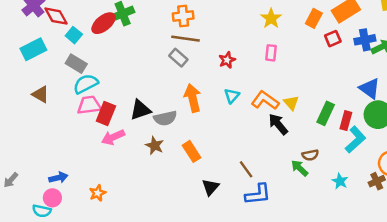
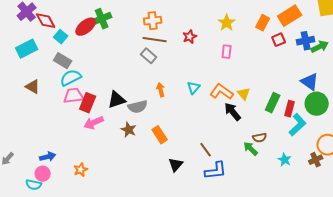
red star: (227, 60) -> (190, 37), moved
orange arrow: (193, 98) -> (161, 90), size x0.6

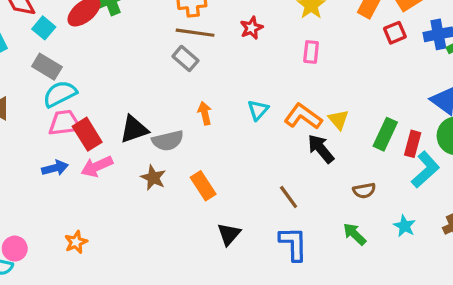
red rectangle: (88, 103) -> (87, 134), turned -54
green arrow: (251, 149) -> (355, 234), moved
brown line: (206, 150) -> (289, 197), moved
blue arrow: (48, 157) -> (55, 168), moved
blue L-shape: (216, 171) -> (293, 244), turned -85

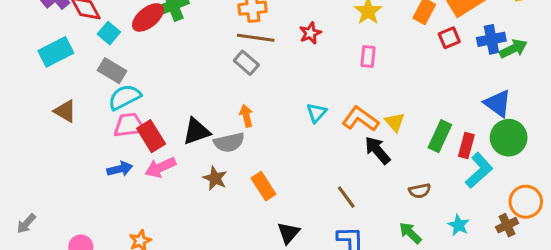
orange arrow: (205, 113) -> (246, 116), moved

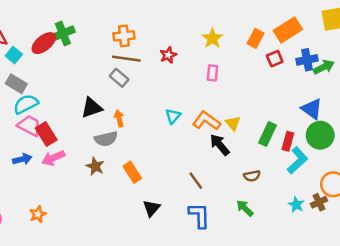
pink trapezoid: (129, 125) -> (29, 126), turned 35
black triangle: (196, 131) -> (92, 108), moved
cyan star: (459, 225) -> (296, 205), moved

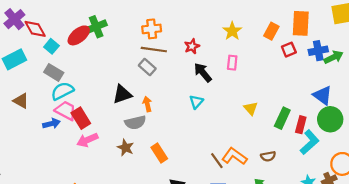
orange rectangle: (288, 30) -> (301, 23), turned -55
orange L-shape: (206, 121) -> (234, 156), moved
black arrow: (220, 145) -> (203, 72), moved
blue arrow: (22, 159) -> (51, 124), moved

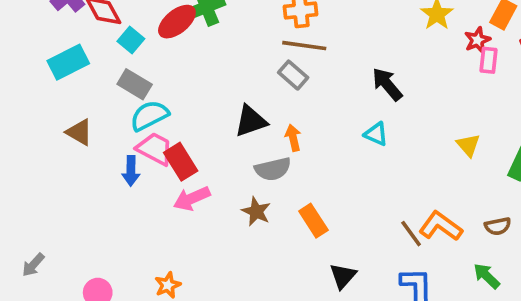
red star: (192, 46) -> (477, 40), moved
pink rectangle: (232, 63) -> (489, 60), moved
cyan triangle: (196, 102) -> (376, 134), turned -48
blue arrow: (51, 124) -> (131, 171), turned 105

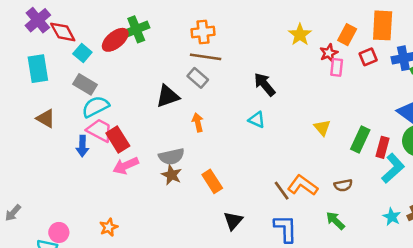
cyan rectangle: (68, 62) -> (38, 69), turned -72
black triangle: (251, 121) -> (168, 96), moved
gray semicircle: (273, 169) -> (172, 156), moved

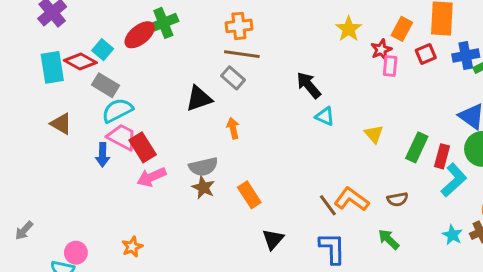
red diamond: (63, 32) -> (80, 61), moved, turned -32
cyan triangle: (257, 120) -> (325, 116), moved

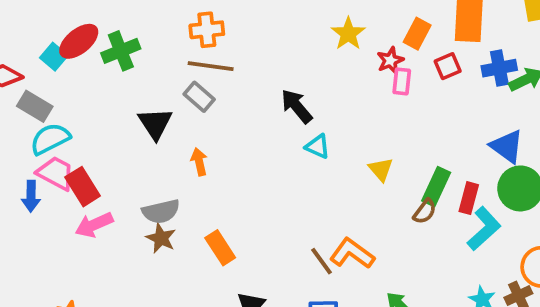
green cross: (163, 23) -> (121, 51), moved
cyan square: (103, 50) -> (54, 57), moved
black triangle: (199, 99) -> (155, 123), turned -44
brown semicircle: (398, 199) -> (425, 211), moved, turned -42

